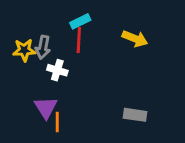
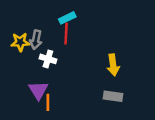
yellow arrow: (135, 39) -> (113, 65), moved, turned 60

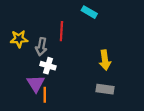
cyan rectangle: (67, 18) -> (89, 12), moved, turned 56
gray arrow: (36, 40) -> (41, 47), moved
white cross: (48, 59) -> (48, 66), moved

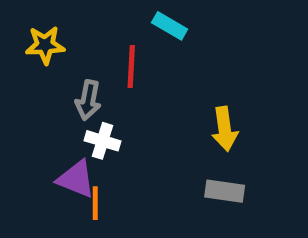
cyan rectangle: (89, 12) -> (170, 26), moved
yellow star: (19, 39) -> (45, 45), moved
purple triangle: (36, 84) -> (76, 179), turned -36

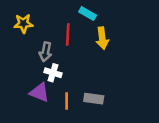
yellow arrow: (225, 129) -> (102, 38), moved
gray rectangle: (225, 191) -> (94, 99), moved
orange line: (95, 203) -> (67, 101), moved

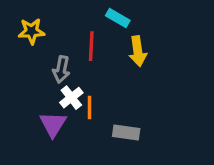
white cross: (53, 73) -> (71, 98), turned 35
purple triangle: (39, 92) -> (53, 124), turned 40
orange line: (67, 101) -> (90, 108), moved

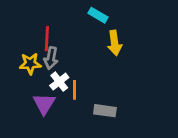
yellow star: (31, 31) -> (30, 64), moved
red line: (91, 46) -> (47, 39), moved

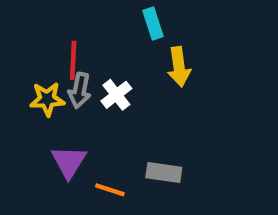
cyan rectangle: (98, 15) -> (153, 23), turned 42
white cross: (59, 82) -> (116, 95), moved
orange line: (74, 90) -> (110, 190), moved, turned -72

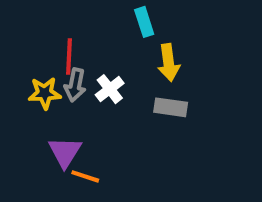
gray rectangle: (164, 173) -> (171, 107), moved
orange line: (110, 190) -> (85, 176), moved

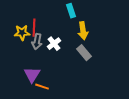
yellow star: (45, 93) -> (22, 33), moved
gray rectangle: (171, 107) -> (84, 53), turned 42

